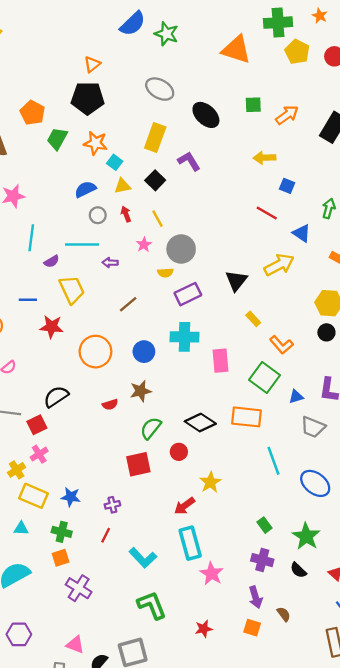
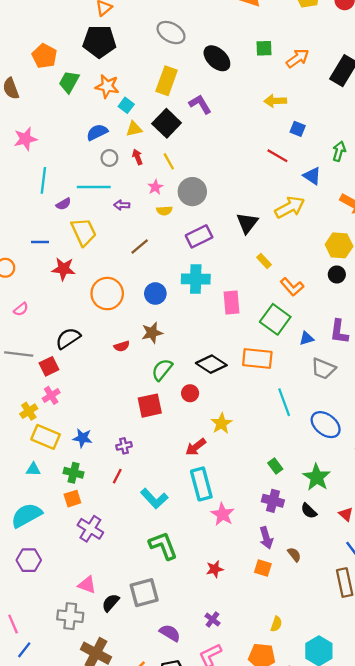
black square: (155, 180) -> (167, 123), size x1.4
yellow semicircle: (165, 273) -> (164, 211), moved
purple hexagon: (19, 634) -> (29, 560), moved

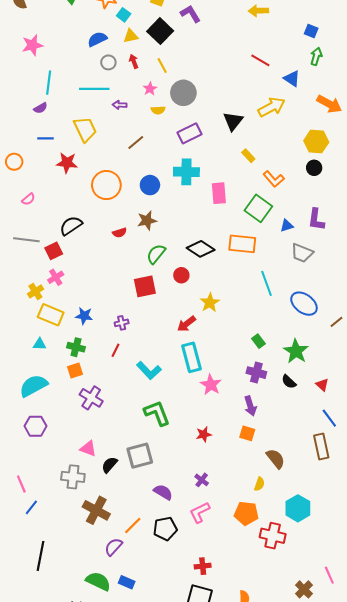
blue square: (298, 129) -> (311, 31), moved
purple semicircle: (63, 204) -> (41, 108), moved
brown semicircle: (294, 555) -> (276, 459), moved, size x1.5

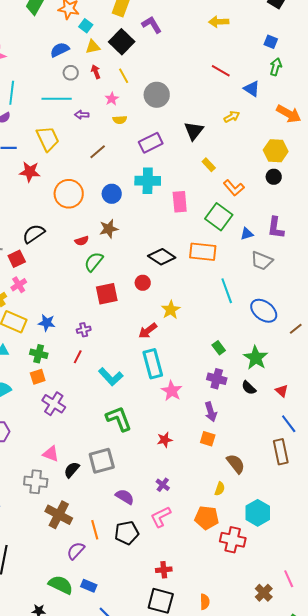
gray circle: (183, 93) -> (157, 95), moved
yellow arrow: (272, 107) -> (232, 117), size x0.6
green semicircle: (156, 254) -> (94, 262), moved
orange line: (133, 526) -> (95, 530), turned -60

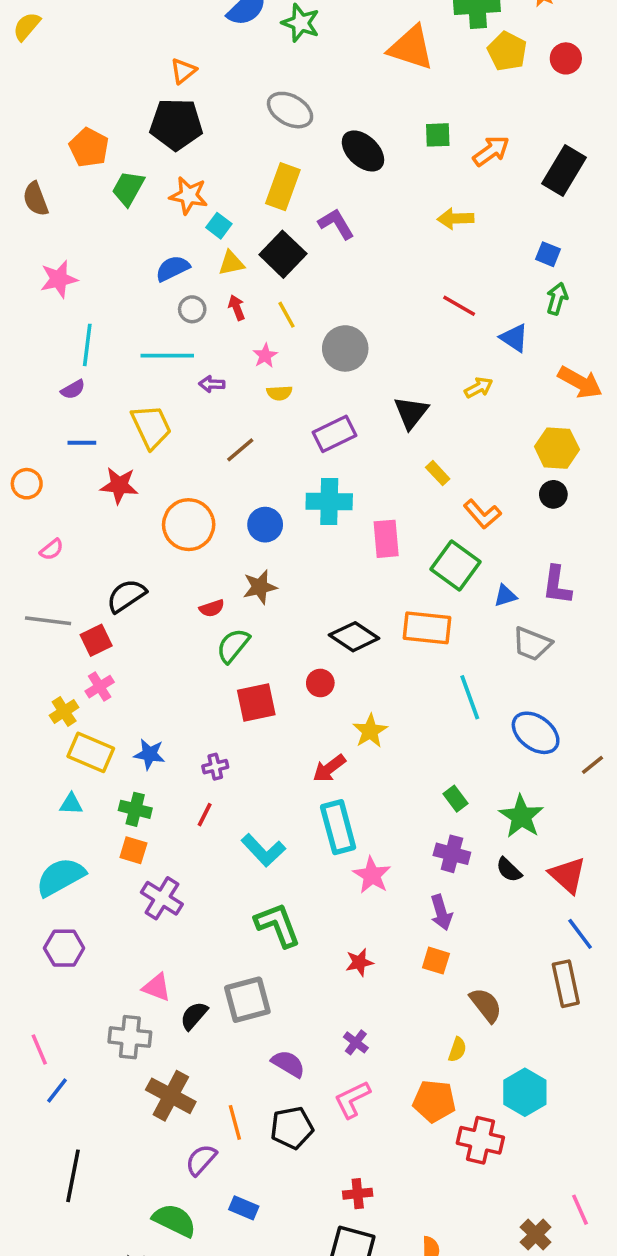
orange square: (38, 377) -> (133, 850), turned 35
red triangle: (282, 391) -> (568, 875), size x1.6
blue rectangle: (89, 586) -> (244, 1208), moved

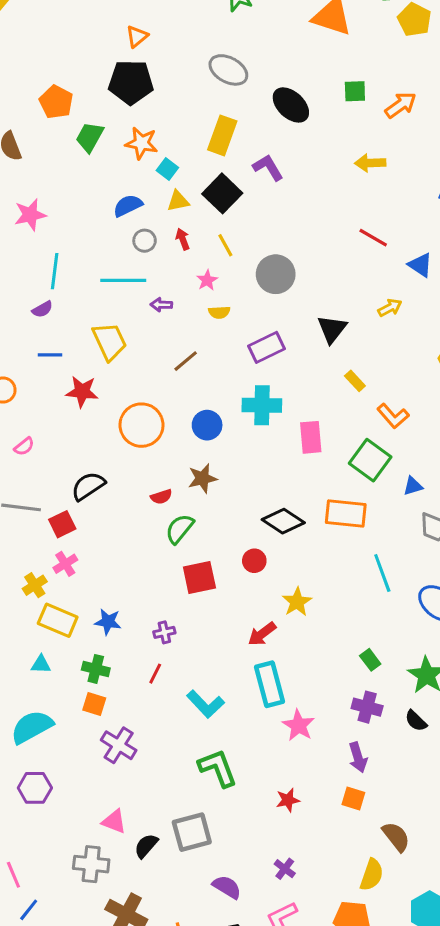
yellow semicircle: (457, 1050) -> (372, 875), size x1.5

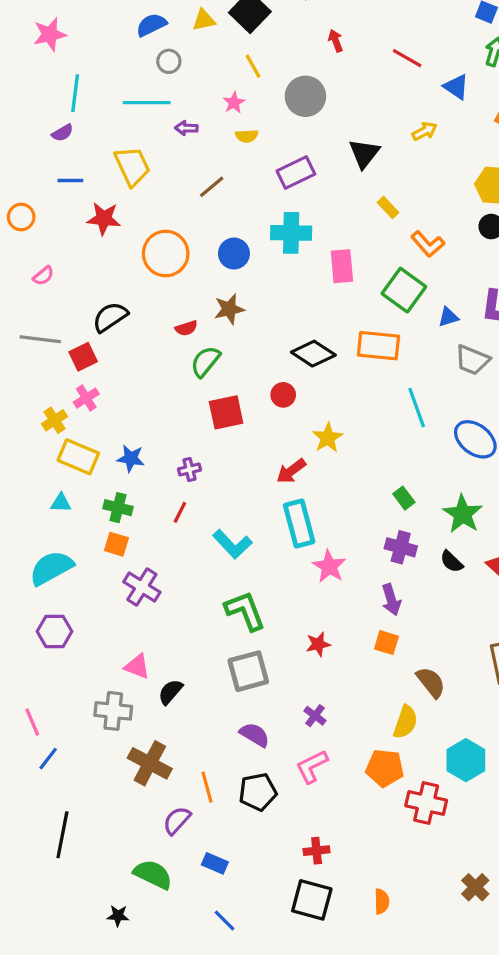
red arrow: (183, 239) -> (336, 41), moved
gray square: (192, 832) -> (248, 671), moved

